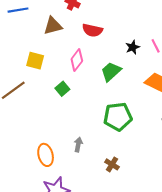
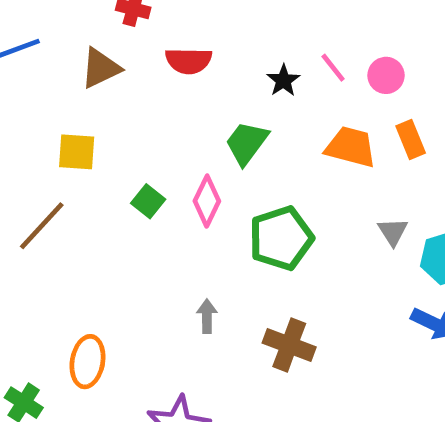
pink diamond: (77, 60) -> (207, 201), moved
orange ellipse: (46, 155) -> (87, 362), moved, turned 35
brown cross: (112, 164) -> (289, 345), size x1.5

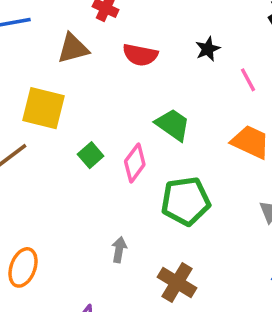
black star: (283, 80) -> (208, 49), moved
green trapezoid: (247, 143) -> (173, 125), turned 78
yellow square: (77, 152) -> (44, 108), size x1.4

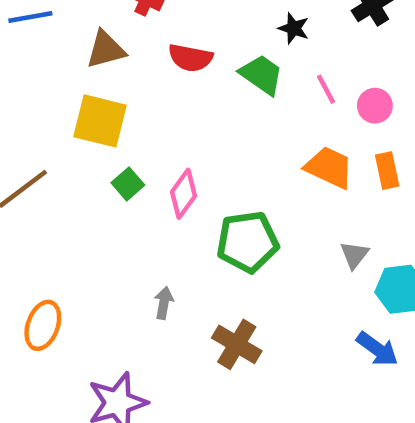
black star: (208, 49) -> (294, 28), moved, turned -30
yellow square: (44, 108) -> (100, 121), moved
green trapezoid: (173, 125) -> (262, 75), moved

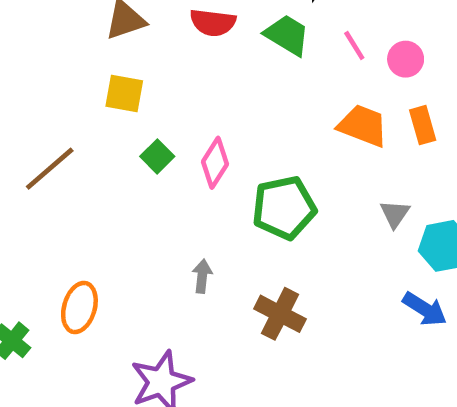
yellow square: (100, 121) -> (124, 94), size x0.7

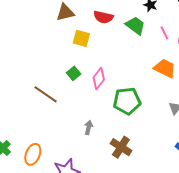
yellow square: (124, 94) -> (81, 38), moved
brown line: (50, 169) -> (46, 94), moved, turned 70
orange ellipse: (79, 308) -> (33, 154), moved

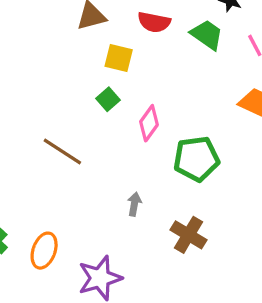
green square: (74, 73) -> (108, 99), moved

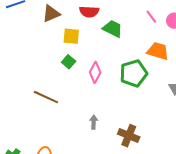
green trapezoid: (207, 35) -> (113, 29), moved
green pentagon: (196, 159) -> (134, 73), moved

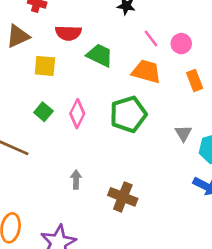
orange trapezoid: (158, 51) -> (146, 71), moved
green square: (69, 62) -> (43, 112), moved

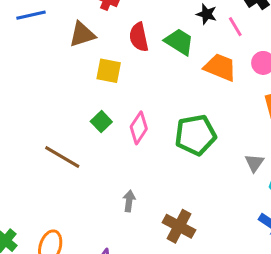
red semicircle: (68, 33) -> (139, 37), turned 70
pink line: (151, 39) -> (235, 27), moved
green trapezoid: (100, 55) -> (179, 42), moved
orange trapezoid: (146, 71) -> (220, 67), moved

